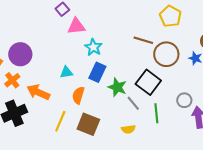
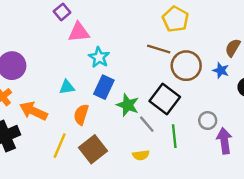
yellow pentagon: (170, 16) -> (175, 19), moved
brown square: (88, 124) -> (93, 149), turned 30

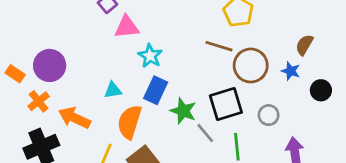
black square: (165, 99) -> (226, 104), turned 36
orange semicircle: (81, 115) -> (129, 122), size x1.4
gray circle: (208, 121) -> (269, 115), moved

